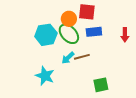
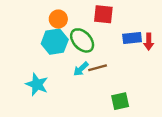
orange circle: (69, 19) -> (58, 19), moved
blue rectangle: (94, 32) -> (132, 38), moved
cyan star: (45, 76) -> (37, 84), moved

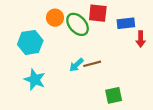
blue rectangle: (132, 38) -> (126, 23), moved
green ellipse: (82, 40) -> (78, 24), moved
cyan hexagon: (55, 42) -> (30, 42), moved

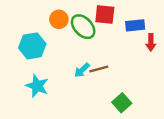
green square: (114, 95) -> (122, 103), turned -30

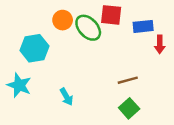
brown line: (99, 69) -> (128, 80), moved
cyan arrow: (82, 70) -> (66, 97), moved, turned -77
cyan star: (37, 86) -> (19, 85), moved

